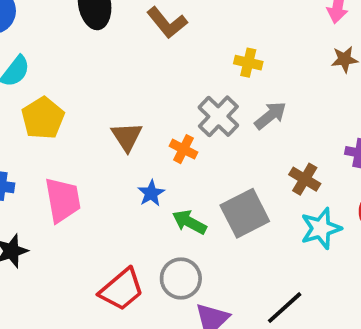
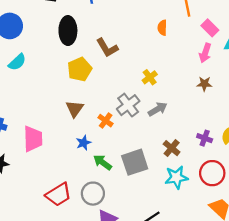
yellow cross: (248, 63) -> (150, 77), turned 32
yellow pentagon: (43, 118) -> (80, 69), moved

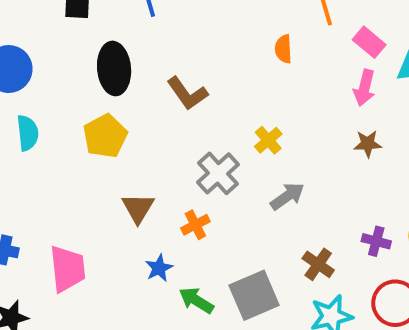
cyan semicircle: (17, 62) -> (28, 133), turned -48
yellow pentagon: (80, 69) -> (105, 136), moved
gray cross: (128, 105) -> (218, 173), moved
orange cross: (106, 121) -> (195, 225), turned 32

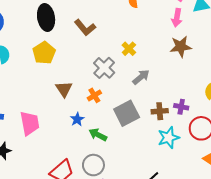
brown star: (368, 144) -> (181, 47), size x1.5
purple cross: (376, 241) -> (181, 107), moved
brown cross: (318, 264) -> (160, 111), turned -35
gray square: (254, 295) -> (127, 113), moved

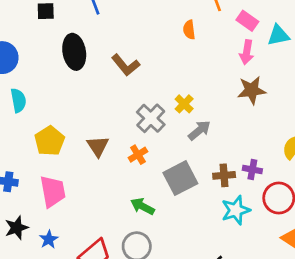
yellow cross: (129, 49) -> (184, 104), moved
yellow pentagon: (44, 53) -> (50, 141), moved
blue star: (77, 119) -> (49, 239), moved

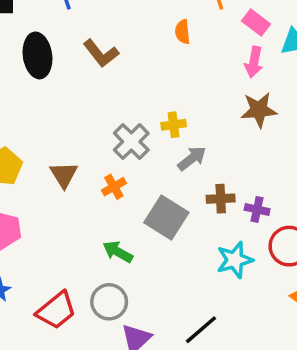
brown L-shape: (126, 65) -> (101, 53), moved
yellow cross: (184, 104) -> (174, 125), turned 36
brown cross: (224, 175) -> (221, 199), moved
gray square: (180, 178) -> (166, 218), turned -32

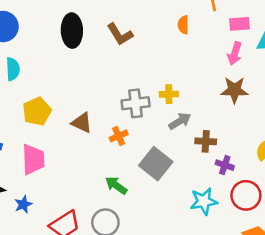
pink rectangle: (256, 22) -> (240, 24), turned -48
gray cross: (131, 142) -> (136, 103), turned 32
brown triangle: (64, 175) -> (82, 123), turned -40
brown cross: (221, 199) -> (206, 141), moved

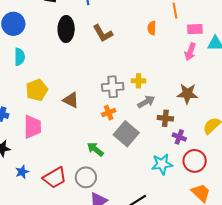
brown star: (234, 90) -> (187, 94), moved
orange cross: (119, 136) -> (109, 113), moved
blue star: (23, 204) -> (22, 172), moved

